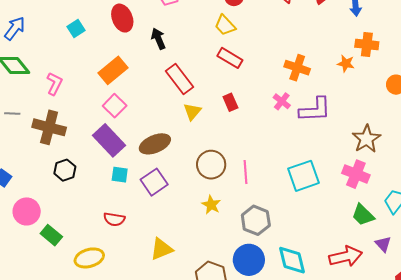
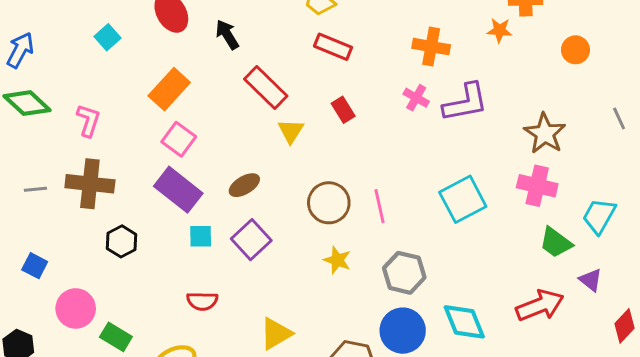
gray line: (12, 114) -> (35, 189), moved
brown ellipse: (155, 144) -> (244, 185), size x0.7

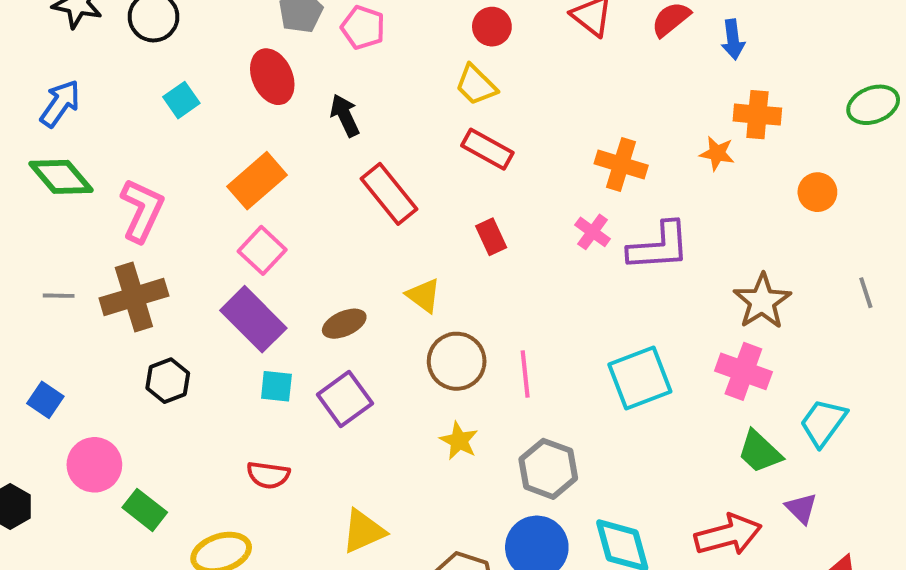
pink L-shape: (88, 120) -> (142, 210), size x1.4
yellow triangle: (291, 131) -> (424, 295), moved, turned -32
brown cross: (90, 184) -> (134, 297), turned -30

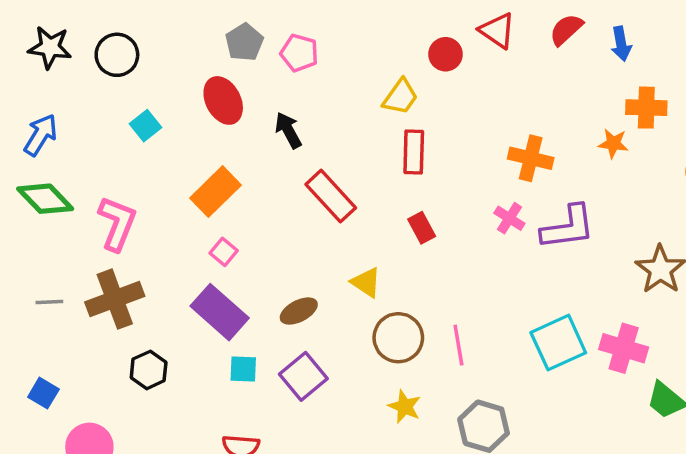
red circle: (492, 27) -> (446, 54), moved
yellow trapezoid: (476, 85) -> (400, 97), turned -96
red rectangle: (487, 149) -> (414, 152), turned 66
pink square: (262, 250) -> (224, 252), size x0.7
pink cross: (743, 371) -> (624, 348), moved

